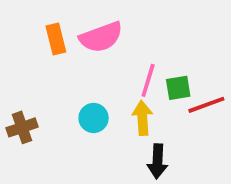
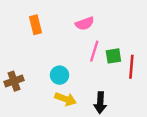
pink semicircle: (101, 37) -> (85, 24), moved, size x0.7
red line: (206, 105) -> (131, 67), turned -65
yellow arrow: (142, 118) -> (65, 99), moved, turned 114

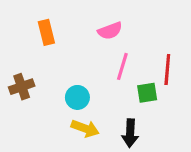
green square: (113, 56) -> (147, 93), moved
red line: (131, 67) -> (167, 70), moved
brown cross: (14, 81) -> (22, 87), moved

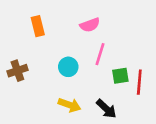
red line: (167, 70) -> (139, 82), moved
cyan circle: (77, 97) -> (68, 67), moved
black arrow: (130, 133) -> (106, 109), turned -50

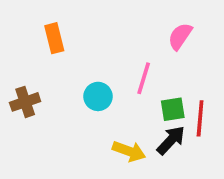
pink semicircle: (90, 25) -> (180, 36), moved, turned 144
yellow arrow: (70, 105) -> (129, 151), moved
black arrow: (106, 109) -> (171, 140), moved, turned -90

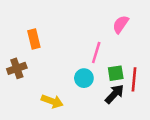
orange rectangle: (54, 38) -> (34, 39), moved
cyan circle: (98, 96) -> (84, 78), moved
yellow arrow: (129, 151) -> (52, 101), moved

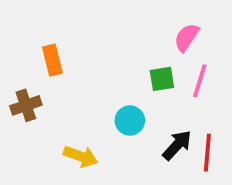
pink line: (96, 52) -> (200, 81), moved
green square: (116, 73) -> (162, 79), moved
red line: (134, 79) -> (207, 153), moved

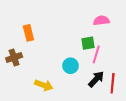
pink semicircle: (187, 37) -> (101, 21), turned 49
pink line: (200, 81) -> (96, 54), moved

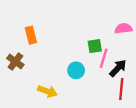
pink semicircle: (101, 21) -> (123, 28), moved
brown cross: (14, 58) -> (15, 62), turned -35
black arrow: (96, 79) -> (118, 68), moved

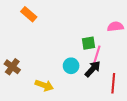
orange rectangle: (31, 35) -> (29, 14), moved, turned -35
brown cross: (15, 62) -> (12, 67), moved
black arrow: (118, 68) -> (93, 69), moved

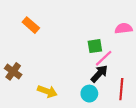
orange rectangle: (29, 14) -> (31, 25), moved
pink line: (97, 54) -> (104, 58), turned 30
cyan circle: (71, 66) -> (89, 94), moved

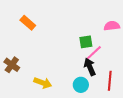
black arrow: (99, 74) -> (90, 67), turned -66

